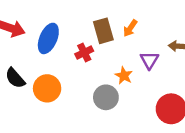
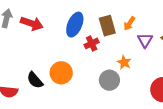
blue ellipse: (48, 38) -> (75, 25), moved
purple triangle: (149, 60) -> (145, 40), moved
black semicircle: (15, 78) -> (35, 80), moved

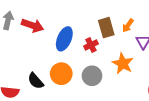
blue ellipse: (75, 25) -> (64, 39), moved
orange star: (124, 62) -> (123, 63), size x1.5
gray circle: (109, 80) -> (92, 76), moved

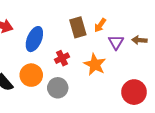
red cross: (91, 45) -> (62, 58), moved
gray circle: (92, 76) -> (58, 88), moved

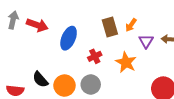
orange circle: (31, 75) -> (64, 86), moved

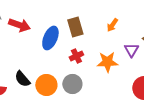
brown rectangle: (110, 27) -> (75, 27), moved
purple triangle: (146, 41) -> (131, 50), moved
orange star: (126, 62) -> (107, 62), turned -30

